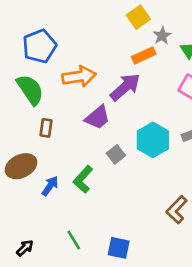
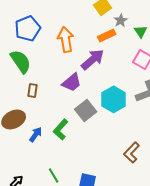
orange arrow: (79, 76) -> (66, 39), moved, turned -90
gray square: (116, 154) -> (86, 110), size x1.5

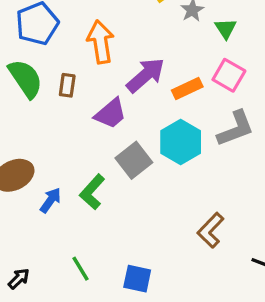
orange rectangle: (107, 35) -> (187, 89), moved
brown rectangle: (33, 90) -> (67, 85), moved

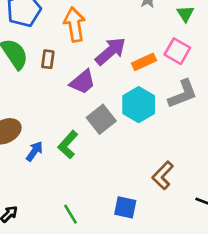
green triangle: (226, 29) -> (185, 14), moved
green line: (81, 269) -> (71, 214), moved
blue square: (137, 279) -> (125, 207), moved

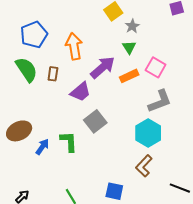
green triangle: (185, 14) -> (129, 47), moved
cyan hexagon: (139, 105) -> (148, 133), moved
green L-shape: (68, 145) -> (69, 141), turned 135

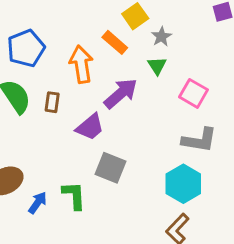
orange rectangle: (129, 76) -> (115, 42), moved, turned 66
gray L-shape: (160, 101) -> (199, 140), turned 30
gray square: (95, 121) -> (110, 168), turned -30

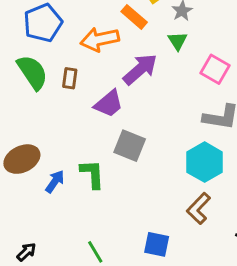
orange arrow: (81, 64) -> (100, 39), turned -93

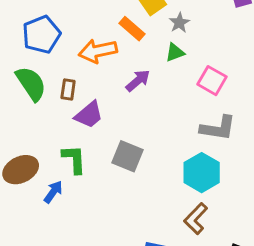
green triangle: (178, 41) -> (175, 52), turned 42
purple arrow: (140, 69) -> (138, 81), size x0.7
purple trapezoid: (109, 104) -> (89, 115), moved
green L-shape: (92, 174) -> (74, 159), moved

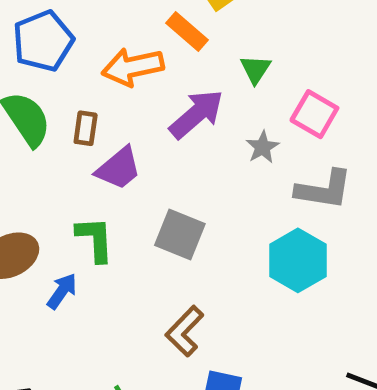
gray star: (179, 23) -> (263, 147), moved
green triangle: (175, 52) -> (255, 69), turned -36
purple arrow: (138, 81) -> (196, 114), size x1.4
brown L-shape: (196, 219) -> (185, 331), moved

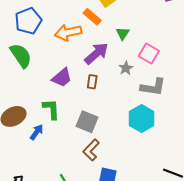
brown rectangle: (86, 128) -> (92, 82), moved
gray square: (180, 234) -> (87, 122), moved

